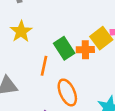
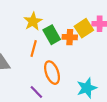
yellow star: (21, 31) -> (33, 21), moved

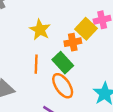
yellow star: (33, 21) -> (40, 30), moved
green rectangle: (52, 35) -> (63, 63), moved

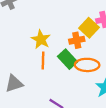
yellow star: (40, 30) -> (41, 39), moved
orange ellipse: (63, 86) -> (87, 65), moved, turned -55

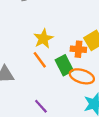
orange line: (43, 60) -> (40, 60), turned -54

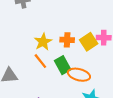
orange cross: (78, 49) -> (67, 40), moved

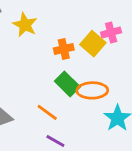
yellow star: (43, 42) -> (25, 25), moved
orange line: (40, 61) -> (47, 112), moved

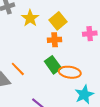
yellow square: (93, 44) -> (58, 21), moved
orange line: (47, 112) -> (18, 69), moved

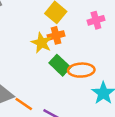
yellow star: (30, 18) -> (41, 43), moved
orange line: (18, 69) -> (24, 104), moved

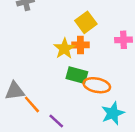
green rectangle: (60, 65) -> (77, 75), turned -42

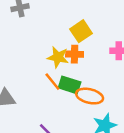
yellow star: (64, 49) -> (58, 57), turned -30
orange line: (32, 104) -> (52, 82), moved

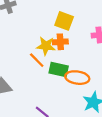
yellow square: (81, 31) -> (64, 21), turned -30
orange line: (52, 82) -> (37, 60), moved

